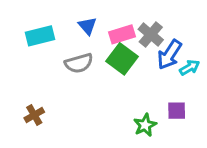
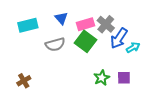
green star: (145, 125) -> (102, 78), moved

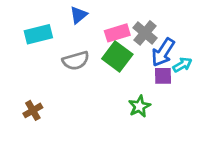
blue triangle: (61, 18) -> (79, 15), moved, turned 32
purple square: (124, 78) -> (163, 76), moved

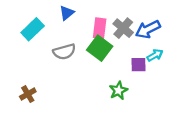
pink rectangle: (117, 33) -> (100, 28), turned -66
cyan rectangle: (38, 34) -> (33, 29), turned -30
blue arrow: (163, 52) -> (148, 29), moved, turned 30

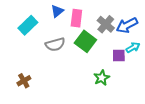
pink rectangle: (100, 28) -> (76, 18), moved

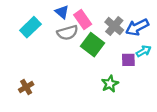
blue triangle: (57, 11) -> (62, 12), turned -40
pink rectangle: (76, 18) -> (83, 20), turned -42
gray semicircle: (55, 44) -> (67, 33), moved

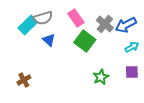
blue triangle: (62, 12) -> (49, 40), moved
gray semicircle: (67, 33) -> (43, 18), moved
purple square: (128, 60) -> (132, 72), moved

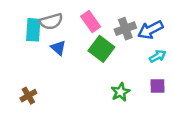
gray cross: (105, 24) -> (125, 29), turned 30
cyan rectangle: (28, 25) -> (33, 30), turned -42

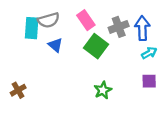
blue arrow: (150, 30) -> (142, 28), turned 115
green star: (121, 92) -> (103, 90), moved
brown cross: (28, 96) -> (18, 90), moved

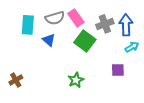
gray semicircle: (49, 20) -> (55, 18), moved
purple square: (149, 81) -> (118, 70), moved
green star: (103, 90) -> (76, 80), moved

